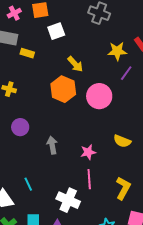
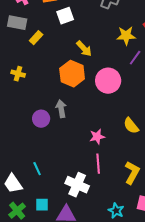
yellow rectangle: (27, 53) -> (36, 38), turned -64
purple circle: (20, 127) -> (41, 119), moved
yellow semicircle: (122, 141) -> (131, 126), turned 30
gray arrow: (52, 145) -> (61, 109), moved

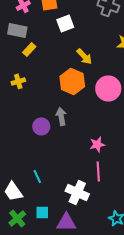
yellow rectangle: (36, 38) -> (29, 49), moved
yellow cross: (18, 74) -> (18, 81), turned -32

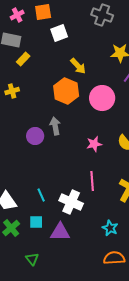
pink star: (97, 144) -> (94, 144), moved
cyan line: (37, 176) -> (41, 195), moved

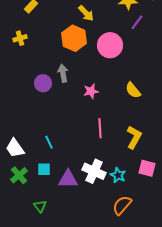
pink star: (94, 144) -> (91, 91), moved
white cross: (71, 202) -> (94, 171), moved
orange semicircle: (114, 258) -> (122, 205), turned -45

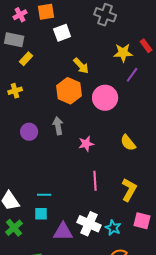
purple circle: (43, 83) -> (29, 132), moved
cyan line: (49, 142) -> (44, 195), turned -64
cyan square: (44, 169) -> (41, 214), moved

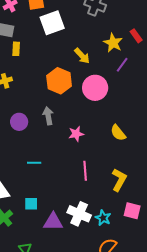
white square: (62, 33) -> (52, 23), size x1.4
yellow star: (123, 53) -> (113, 43), turned 30
yellow rectangle: (26, 59) -> (16, 49), turned -40
yellow arrow: (81, 66) -> (82, 56), moved
cyan line: (44, 195) -> (34, 163), moved

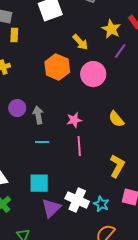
gray arrow: (48, 116) -> (38, 115), moved
cyan line: (34, 163) -> (42, 142), moved
pink line: (85, 171) -> (79, 146), moved
cyan square: (31, 204) -> (39, 183), moved, size x1.5
purple triangle: (53, 222) -> (51, 208), turned -45

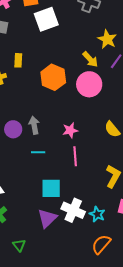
yellow rectangle: (14, 35) -> (18, 60), moved
yellow arrow: (80, 42) -> (90, 59), moved
purple circle: (17, 108) -> (13, 129), moved
cyan square: (39, 183) -> (51, 188), moved

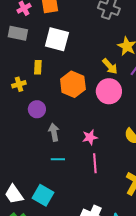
white square: (46, 19) -> (57, 39), moved, turned 35
purple circle: (13, 129) -> (37, 109), moved
cyan square: (51, 188) -> (43, 195), moved, turned 30

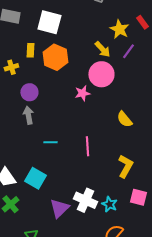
orange hexagon: (73, 84) -> (55, 57), moved
gray arrow: (54, 132) -> (28, 115), moved
pink star: (90, 137) -> (82, 93), moved

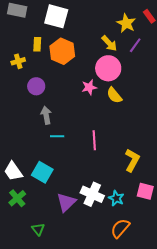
gray arrow: (28, 115) -> (46, 115), moved
yellow semicircle: (124, 119) -> (114, 95), moved

